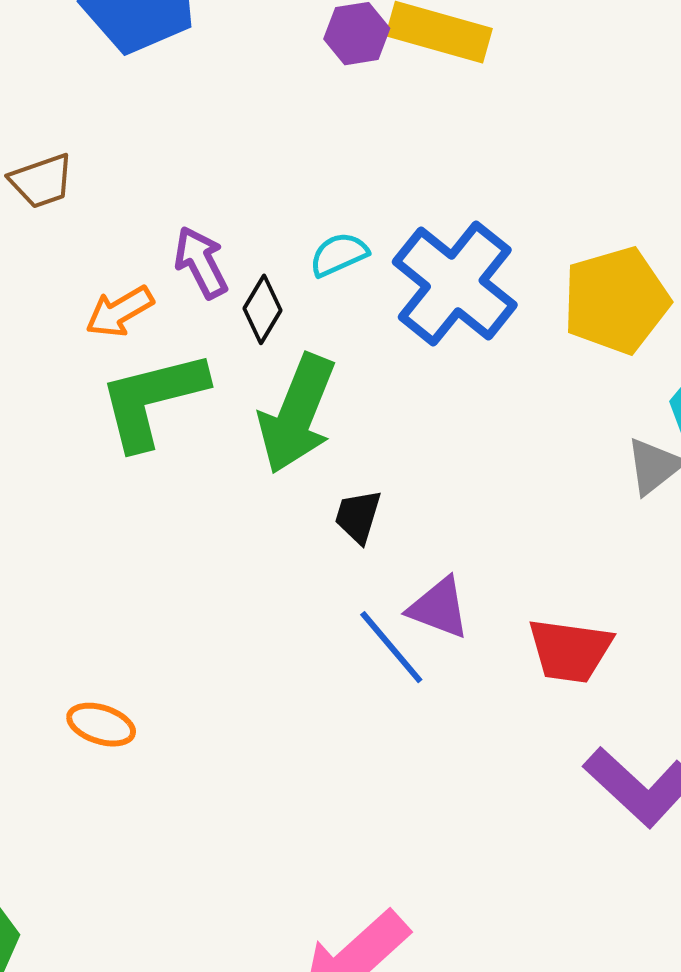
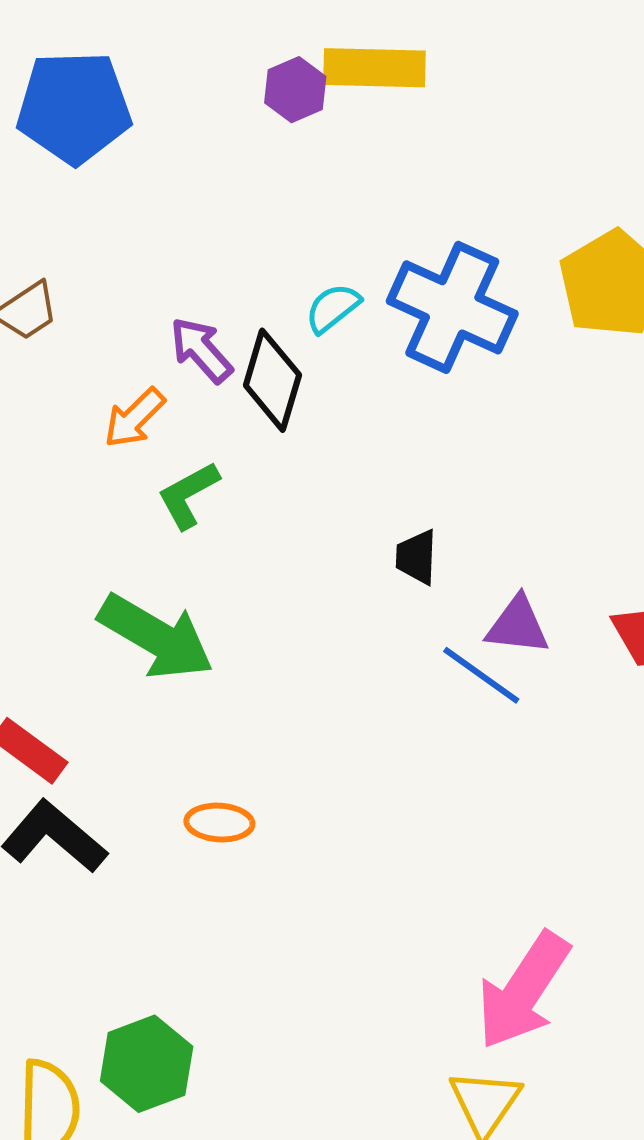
black diamond: (262, 309) -> (272, 380), size x1.5
green L-shape: (152, 400) -> (188, 495), size x0.6
green arrow: (297, 414) -> (156, 637), moved, turned -67

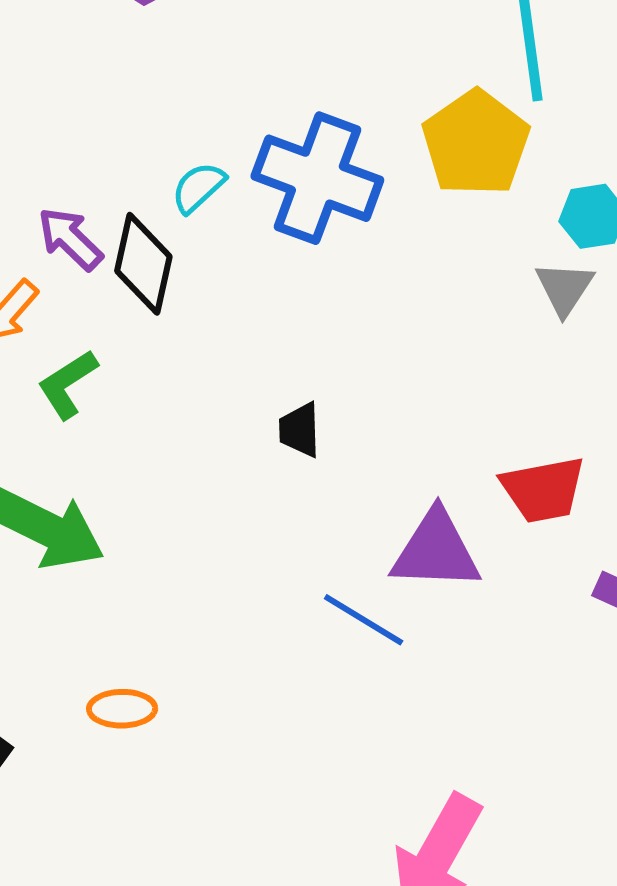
purple triangle: (518, 625) -> (436, 551), moved, size x1.4
blue line: (481, 675) -> (364, 620), moved

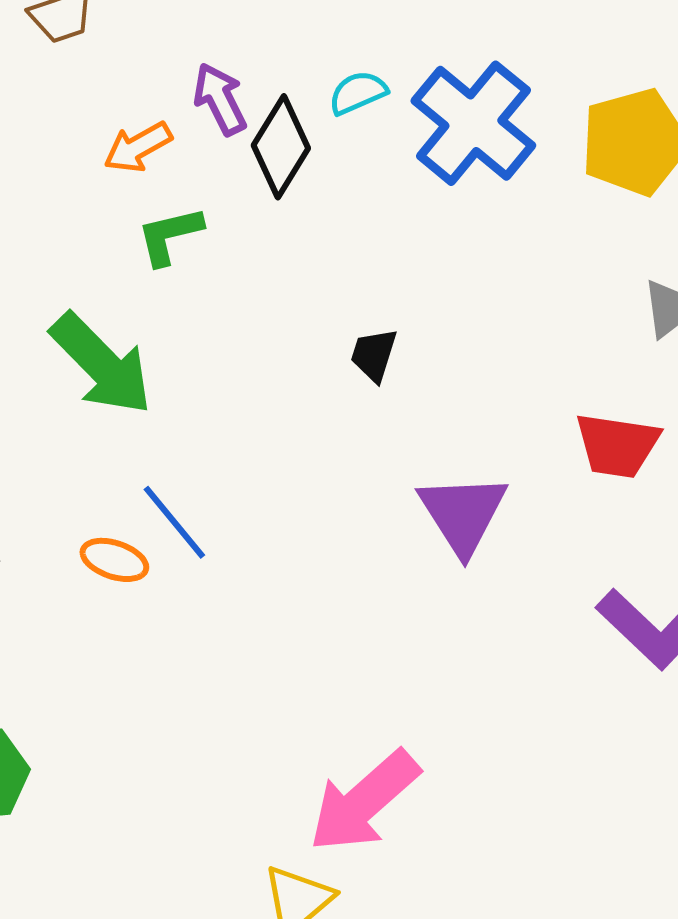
red trapezoid: (543, 490) -> (617, 445), moved
purple triangle: (436, 551) -> (463, 514), turned 36
blue line: (364, 620) -> (174, 522), moved

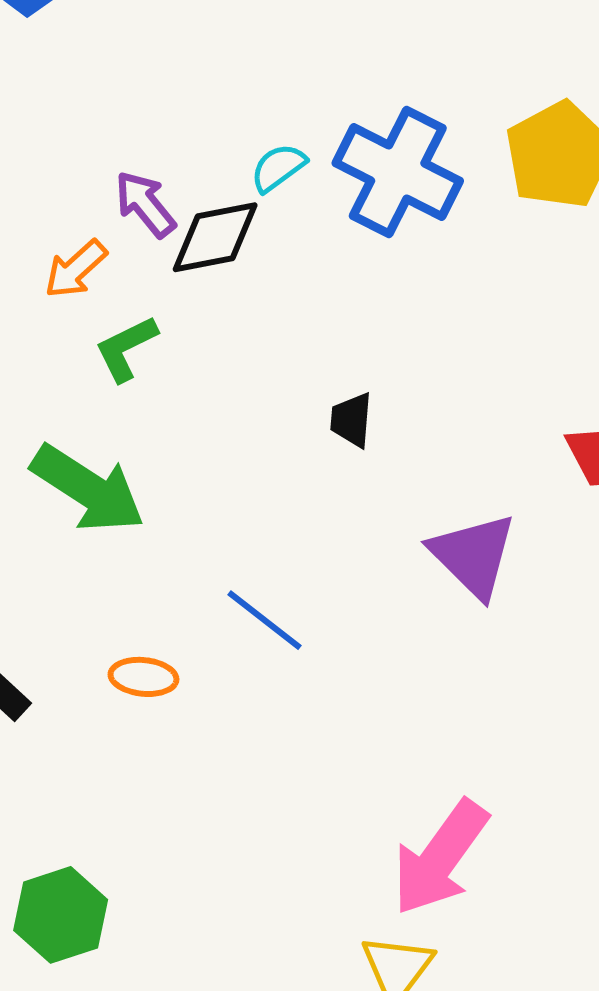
black diamond: (281, 147) -> (215, 237), turned 60
blue line: (174, 522) -> (265, 620), moved

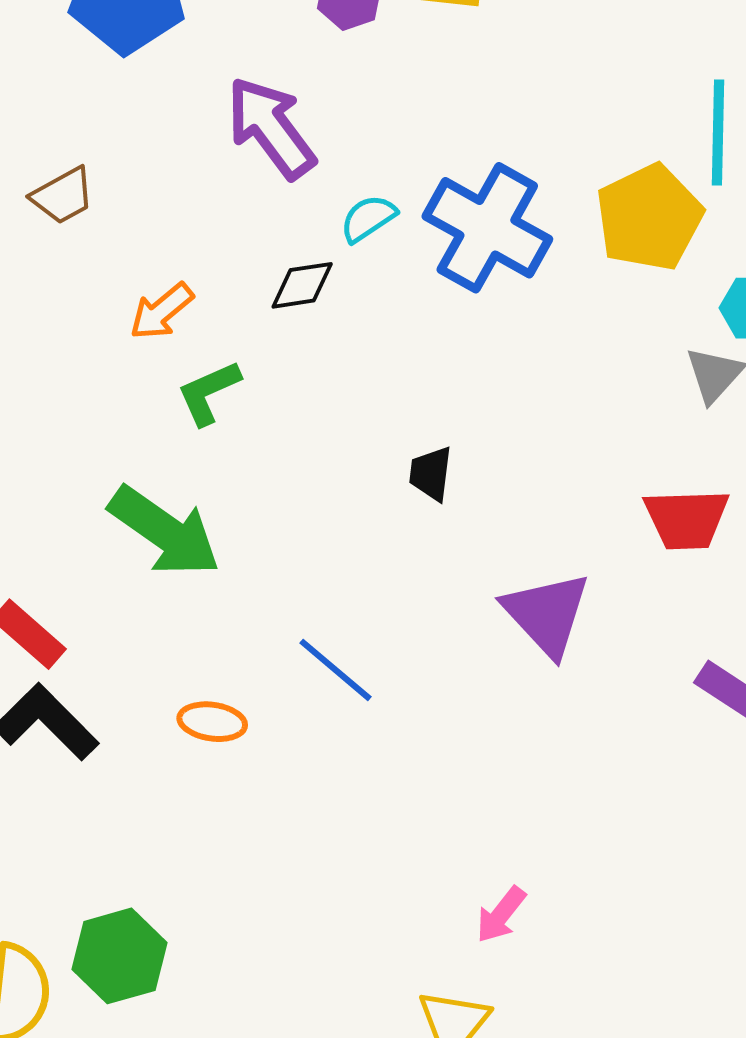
purple arrow: (145, 204) -> (271, 128), moved, size x1.5
black diamond: (215, 237) -> (302, 285), size x0.7
pink arrow: (440, 858) -> (501, 915), size x0.5

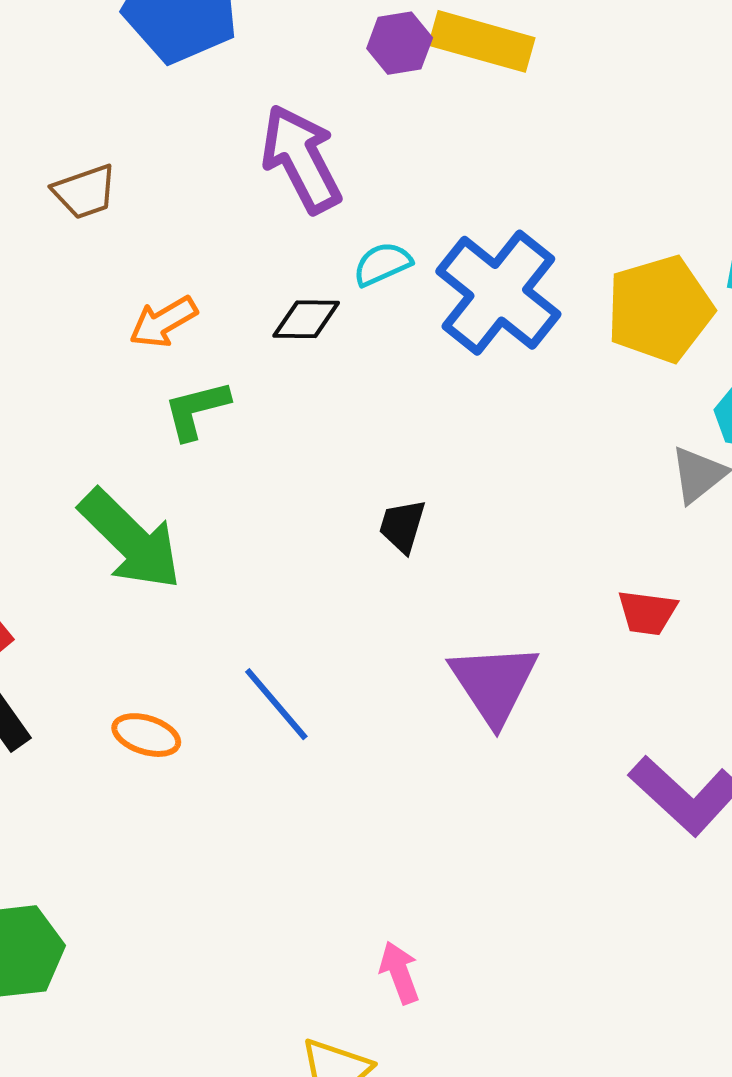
red trapezoid: (686, 519) -> (647, 613), size x0.7
pink arrow: (501, 915) -> (400, 973), turned 112

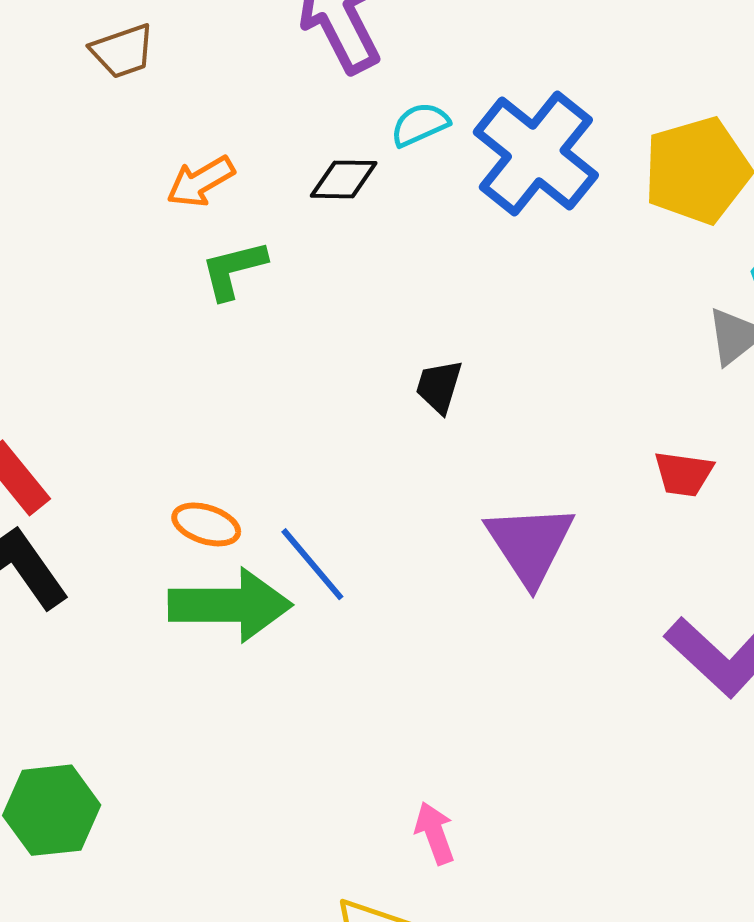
green arrow: (130, 539) -> (230, 605), moved, turned -45
orange ellipse: (146, 735) -> (206, 524), moved

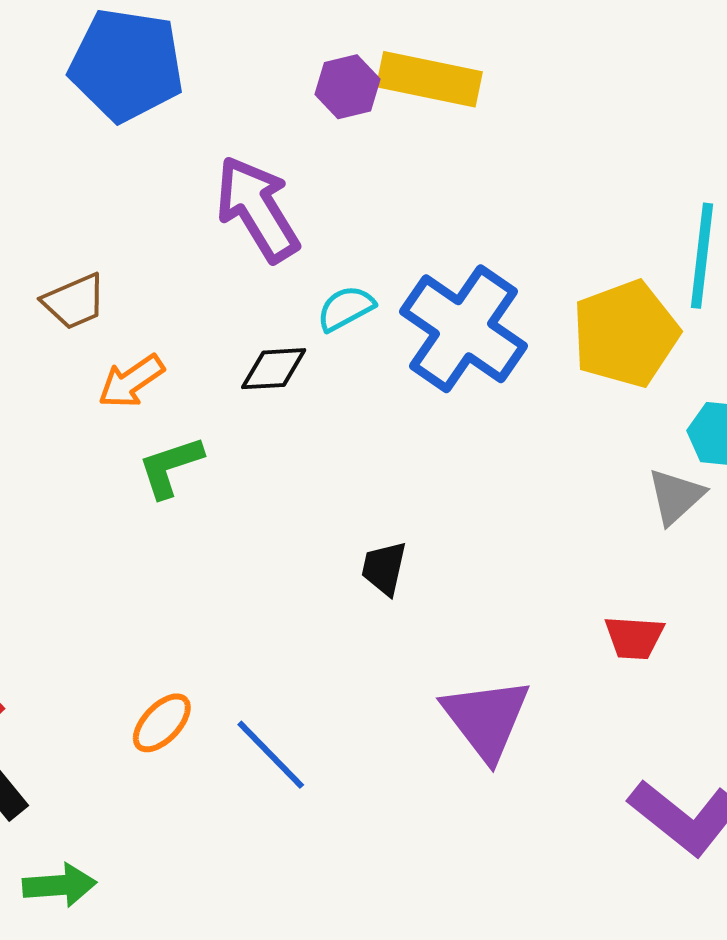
brown trapezoid: (123, 51) -> (74, 302), moved
orange ellipse: (206, 524) -> (162, 723), turned -60
green arrow: (230, 605) -> (60, 885), moved, size x0.6

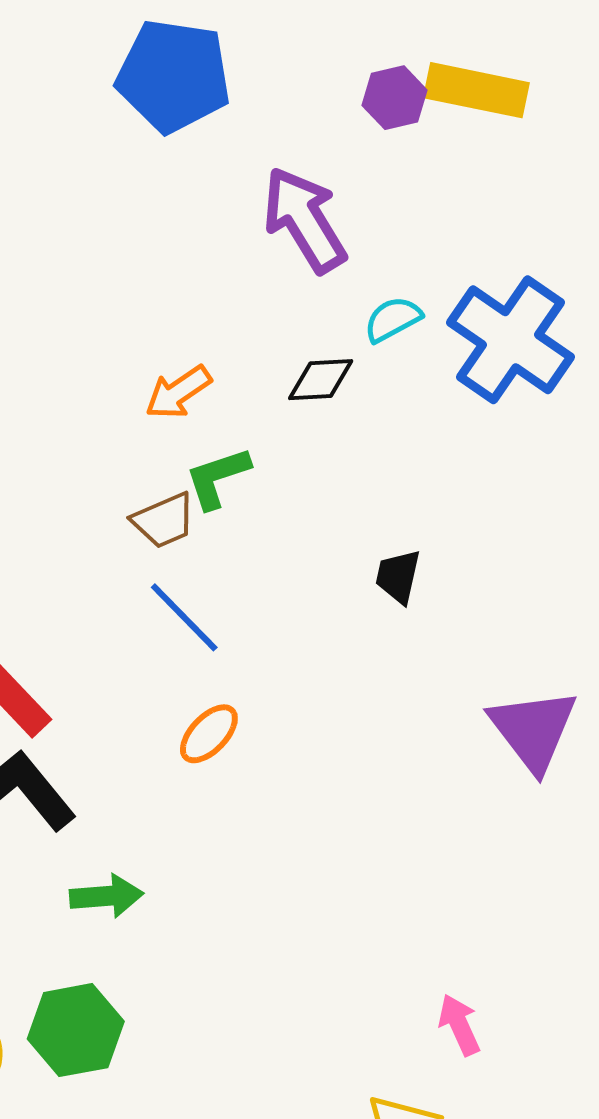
brown trapezoid: (74, 302) -> (164, 521), moved
black trapezoid: (384, 568) -> (398, 576), moved
blue line: (271, 755) -> (184, 617), moved

